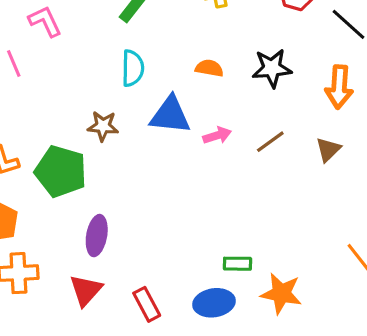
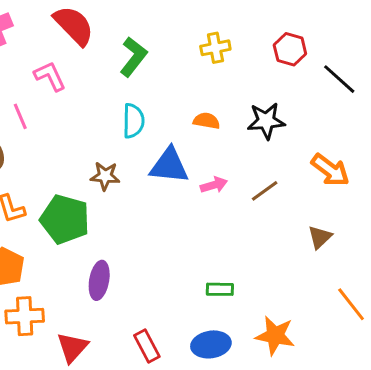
orange arrow: (339, 87) -> (330, 170), moved, turned -57
brown triangle: (328, 150) -> (320, 237), moved
green rectangle: (237, 264) -> (220, 289), moved
red triangle: (86, 290) -> (72, 347), moved

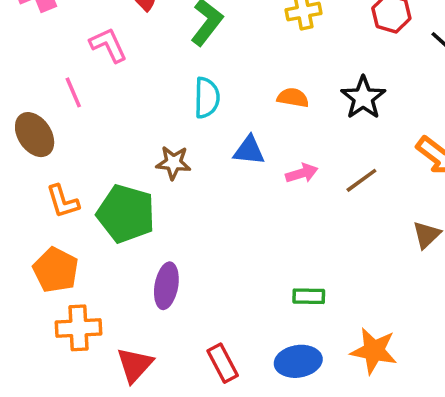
black star: (266, 121) -> (363, 98), turned -30
blue triangle: (169, 166) -> (249, 150), size x0.7

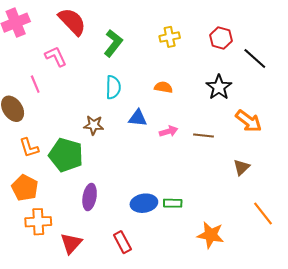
black star: (363, 98) -> (219, 87), moved
brown line: (361, 180) -> (203, 135), turned 42
blue ellipse: (298, 361) -> (144, 203), moved

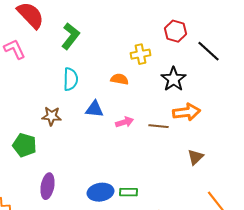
yellow cross: (170, 37) -> (140, 54), moved
orange arrow: (249, 121) -> (186, 112), moved, turned -44
green pentagon: (66, 155) -> (24, 145), size x0.7

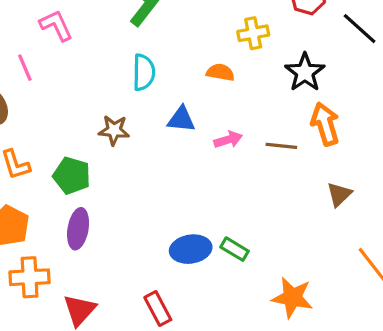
orange arrow: (186, 112) -> (325, 124), turned -100
purple ellipse: (48, 186) -> (78, 229), moved
green rectangle: (128, 192) -> (234, 249), turned 30

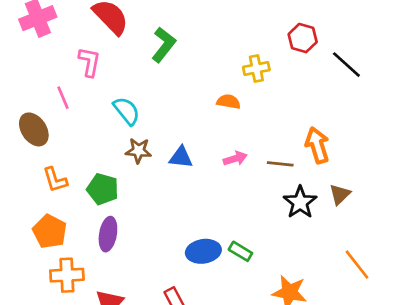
pink L-shape: (56, 25) -> (89, 62), turned 36
cyan semicircle: (144, 72) -> (127, 111), moved, turned -40
black star: (305, 72) -> (300, 202), moved
blue triangle: (181, 119) -> (181, 157), moved
brown triangle: (339, 194) -> (340, 194), moved

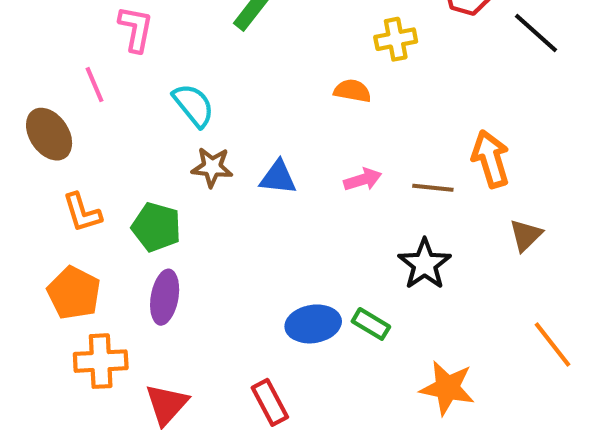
black star: (300, 202) -> (425, 264), moved

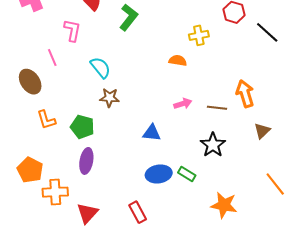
blue triangle: (278, 177) -> (152, 133), moved
orange pentagon: (74, 293) -> (30, 170), moved

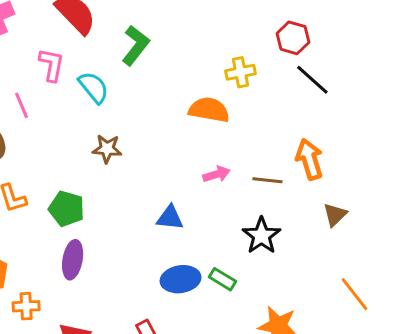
black line: (267, 32) -> (312, 80), moved
orange semicircle: (178, 61) -> (209, 110), size x1.5
cyan semicircle: (100, 68) -> (94, 87), moved
brown star: (109, 98) -> (107, 149), moved
orange cross: (55, 192) -> (26, 306), size x0.7

